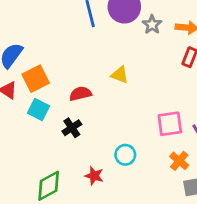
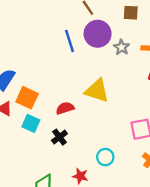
yellow triangle: (120, 75) -> (97, 91), size x1.6
orange square: (36, 79) -> (27, 98), turned -35

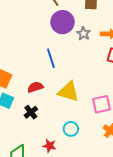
blue line: (69, 41) -> (51, 58), moved
yellow triangle: (97, 91) -> (68, 92), moved

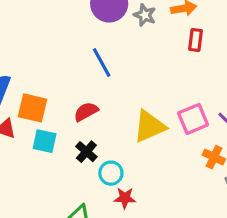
yellow triangle: (68, 92) -> (149, 126), moved, turned -30
cyan circle: (71, 129) -> (111, 173), moved

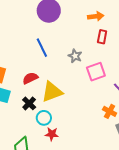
gray star: (145, 15) -> (75, 56), moved
pink square: (193, 119) -> (96, 72), moved
yellow triangle: (149, 126) -> (52, 92), moved

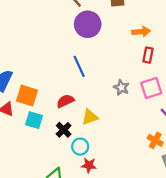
gray star: (75, 56) -> (121, 87), moved
pink square: (96, 72) -> (151, 88), moved
yellow triangle: (52, 92) -> (90, 117), size x0.7

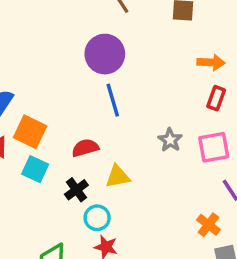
purple circle: (88, 24) -> (105, 54), moved

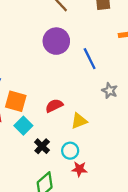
blue line: (113, 100) -> (90, 59), moved
cyan square: (35, 169) -> (23, 126), turned 30
black cross: (76, 190) -> (42, 146), moved

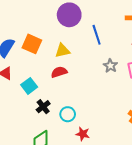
orange square: (16, 101) -> (32, 44), moved
yellow triangle: (79, 121) -> (62, 51), moved
red star: (79, 169) -> (83, 134), moved

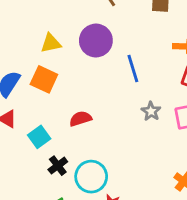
yellow triangle: (62, 51) -> (51, 43), moved
cyan circle: (68, 114) -> (91, 177), size x1.5

